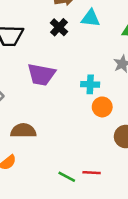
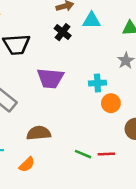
red line: (92, 173) -> (106, 154), moved
green line: (67, 177) -> (83, 154), moved

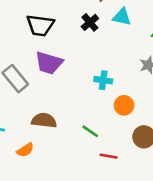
purple trapezoid: (50, 78) -> (49, 63), moved
cyan cross: (97, 83) -> (103, 80), moved
green line: (83, 154) -> (90, 131), moved

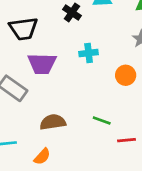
cyan cross: (103, 80) -> (89, 53), moved
orange circle: (124, 105) -> (126, 75), moved

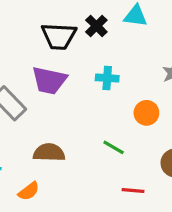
black trapezoid: (23, 29) -> (59, 36), moved
green line: (102, 120) -> (114, 147), moved

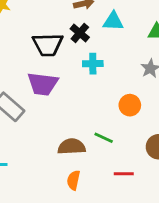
cyan cross: (107, 78) -> (93, 64), moved
brown semicircle: (49, 153) -> (72, 147), moved
orange semicircle: (29, 191) -> (73, 180), moved, turned 144

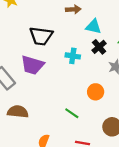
black cross: (80, 33) -> (99, 47), moved
brown semicircle: (72, 147) -> (18, 112), moved

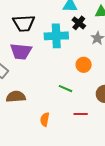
cyan cross: (73, 56) -> (56, 36), size x1.6

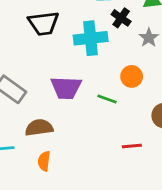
purple trapezoid: (21, 51) -> (66, 88), moved
green line: (66, 89) -> (107, 99), moved
orange semicircle: (45, 119) -> (44, 161), moved

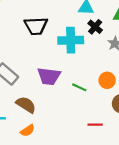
orange circle: (132, 76) -> (107, 80), moved
brown semicircle: (39, 128) -> (26, 105), turned 36
orange semicircle: (44, 161) -> (28, 131), turned -136

